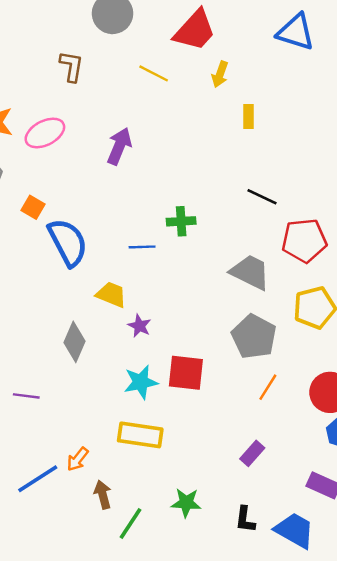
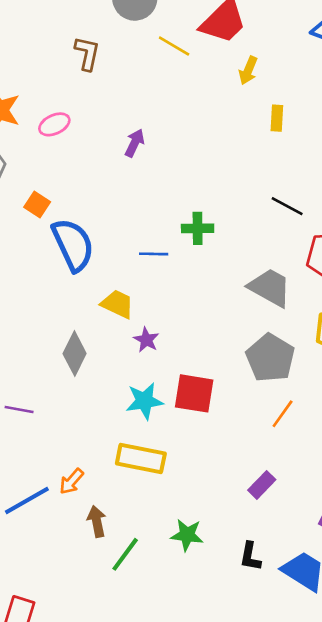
yellow line: (154, 73) -> (174, 46), moved
pink ellipse: (45, 133) -> (54, 124), size x0.7
purple arrow: (119, 146) -> (135, 143), size x0.7

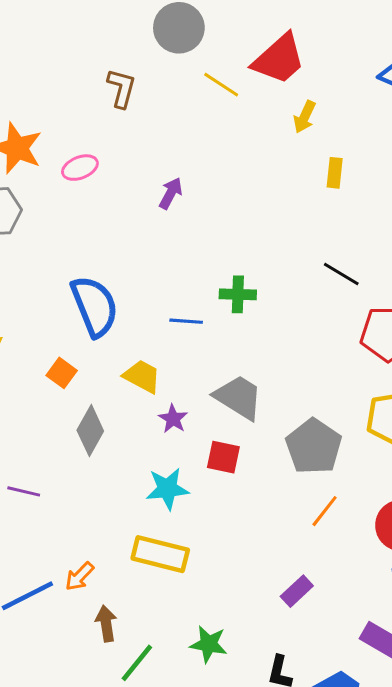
orange square: (37, 204) -> (62, 373), moved
gray trapezoid: (270, 288) -> (239, 397), moved
red square: (194, 393) -> (223, 457), moved, size x0.7

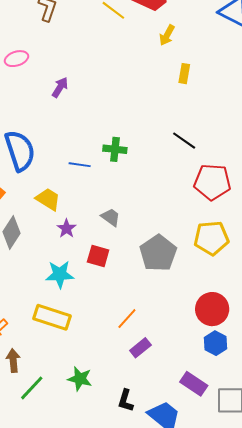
purple arrow: (171, 193) -> (60, 87), moved
gray trapezoid: (239, 397) -> (111, 217), size x0.6
orange line: (325, 511) -> (127, 319), moved

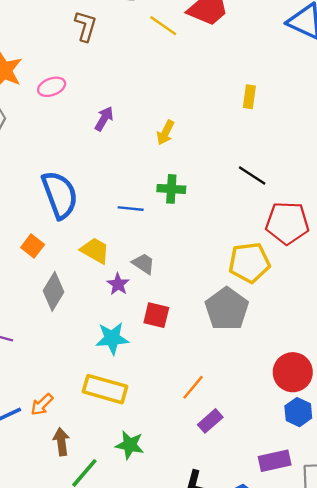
yellow arrow: (167, 35) -> (165, 133), moved
gray trapezoid: (111, 217) -> (143, 264), moved
yellow pentagon: (211, 238) -> (249, 263), moved
green star: (80, 379) -> (130, 445), moved
purple rectangle: (194, 384) -> (275, 461), turned -44

